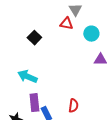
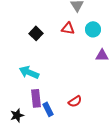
red triangle: (66, 24) -> (68, 28), moved
red semicircle: (73, 106) -> (75, 101), turned 48

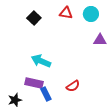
cyan arrow: (29, 72) -> (41, 61), moved
purple rectangle: (36, 98) -> (34, 83), turned -72

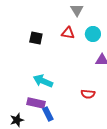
black square: (34, 18) -> (36, 38), turned -32
red semicircle: (73, 86) -> (88, 94), moved, turned 40

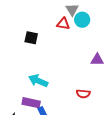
red triangle: (68, 33) -> (63, 24), moved
cyan circle: (93, 34) -> (82, 20), moved

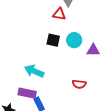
cyan circle: (82, 20) -> (74, 40), moved
black square: (31, 38) -> (53, 40), moved

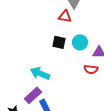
red semicircle: (79, 84) -> (91, 69), moved
purple rectangle: (27, 93) -> (33, 95), turned -54

